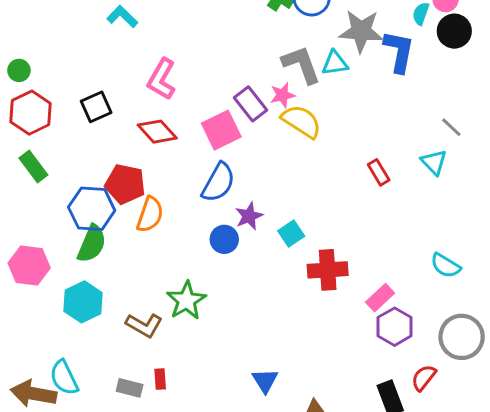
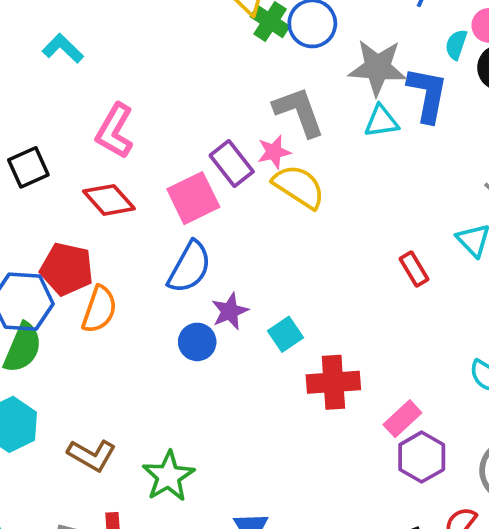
cyan triangle: (335, 63) -> (381, 121), moved
red rectangle: (379, 172) -> (414, 269), moved
green star: (186, 300) -> (168, 476), moved

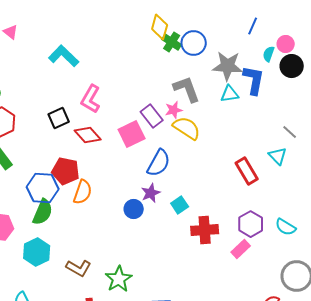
cyan L-shape: (63, 48) -> (64, 56), size x1.4
black square: (28, 167) -> (59, 118), moved
blue semicircle: (190, 267) -> (159, 163), moved
red rectangle: (414, 269) -> (247, 171), size x1.5
purple hexagon: (422, 457) -> (251, 224), moved

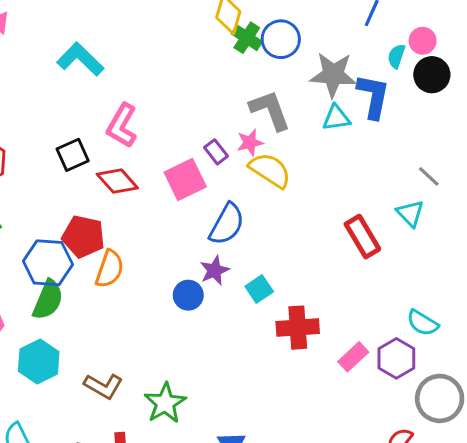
purple rectangle: (152, 116) -> (216, 152), size x0.7
purple hexagon: (251, 224) -> (396, 358), moved

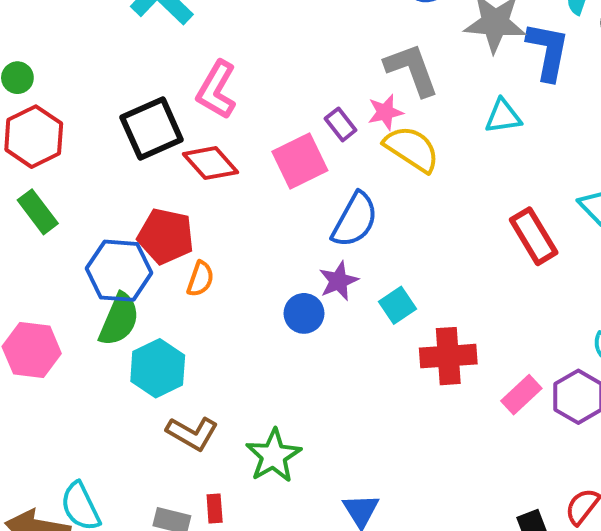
cyan triangle: (336, 118) -> (503, 116), moved
black square: (73, 155) -> (152, 128), size x1.4
orange semicircle: (110, 269) -> (200, 279), size x0.7
cyan hexagon: (39, 361) -> (158, 368), moved

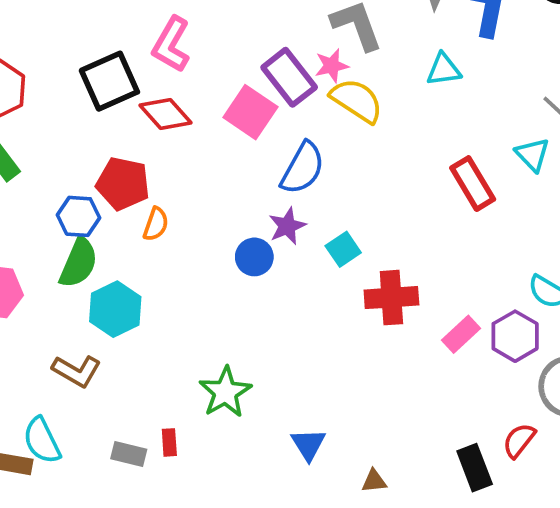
purple rectangle: (341, 124) -> (289, 77), size x1.8
pink square: (300, 161) -> (250, 112), turned -30
blue hexagon: (119, 271) -> (79, 216), size x0.7
brown L-shape: (192, 433) -> (77, 371), moved

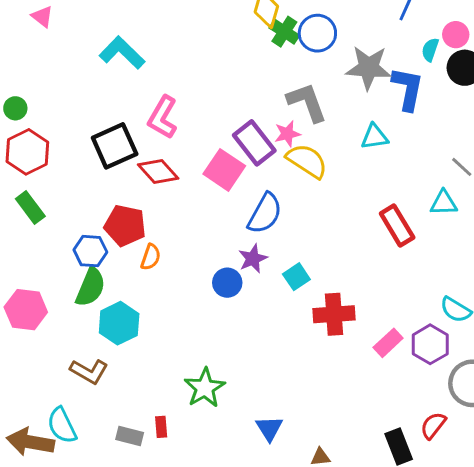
cyan triangle: (533, 155) -> (444, 203), turned -48

